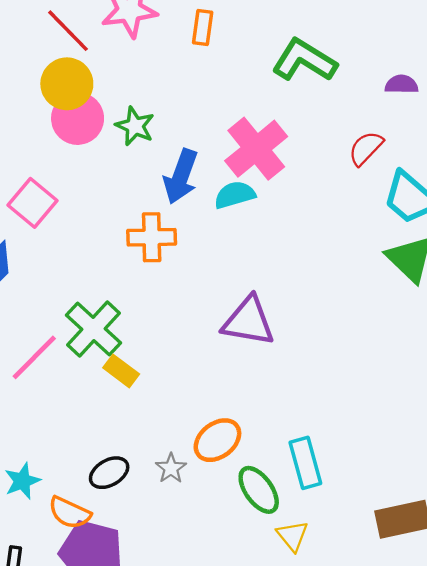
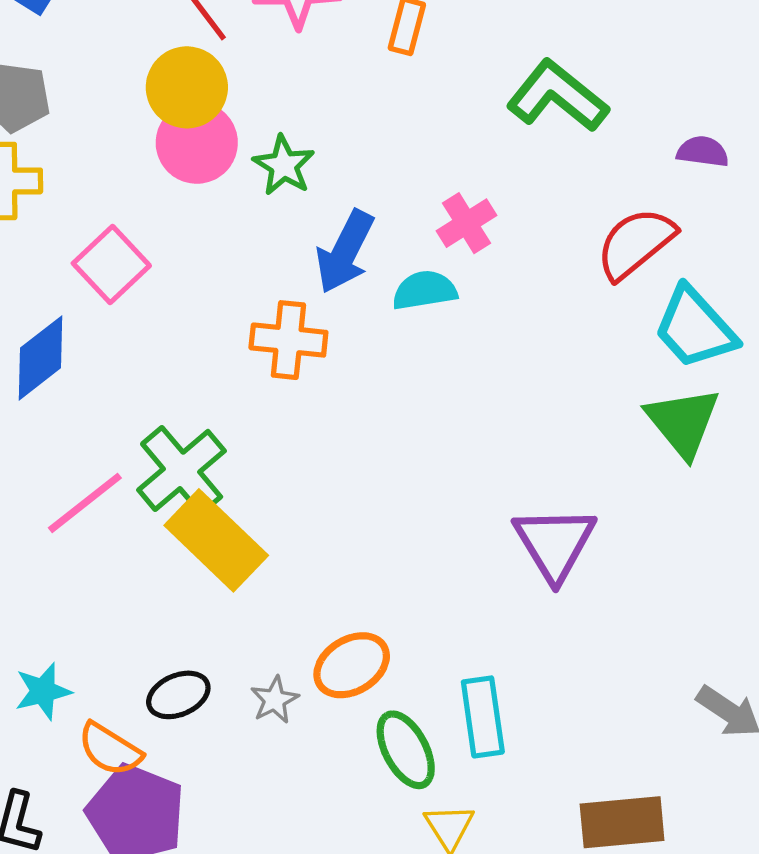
red semicircle: (366, 148) -> (636, 243), size x1.4
pink cross: (256, 149) -> (467, 223), size x0.6
purple triangle: (248, 321) -> (555, 543), moved, turned 42
yellow rectangle: (121, 371) -> (216, 540), size x1.8

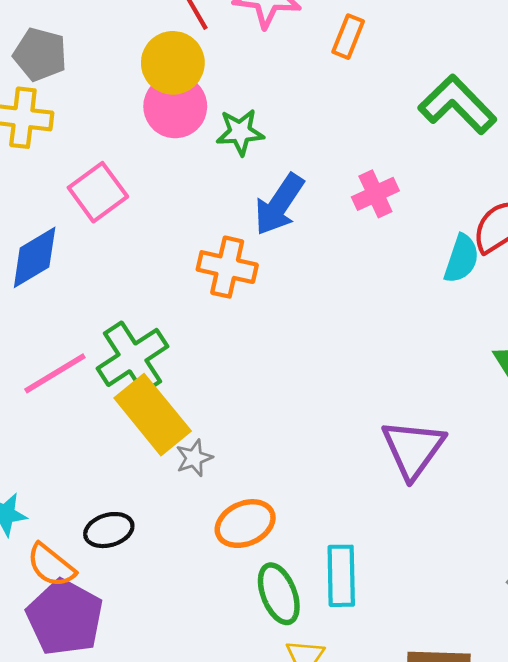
green star: (284, 165) -> (240, 132), turned 30
cyan semicircle: (425, 290) -> (461, 259), moved, turned 111
gray star: (275, 700) -> (194, 458), moved

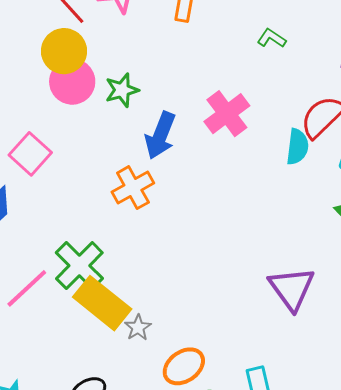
green L-shape: (457, 105) -> (272, 38), size x0.5
pink cross: (375, 194) -> (227, 114), size x1.4
orange cross: (227, 267) -> (133, 188), turned -30

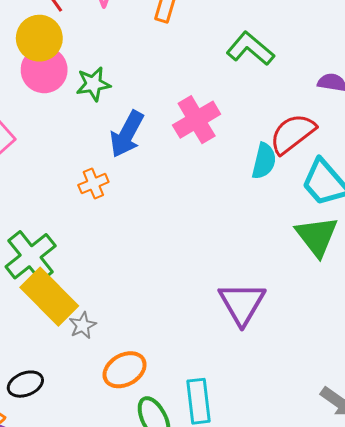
green L-shape: (272, 38) -> (250, 49), size x1.6
orange cross: (133, 188) -> (93, 184), size x0.7

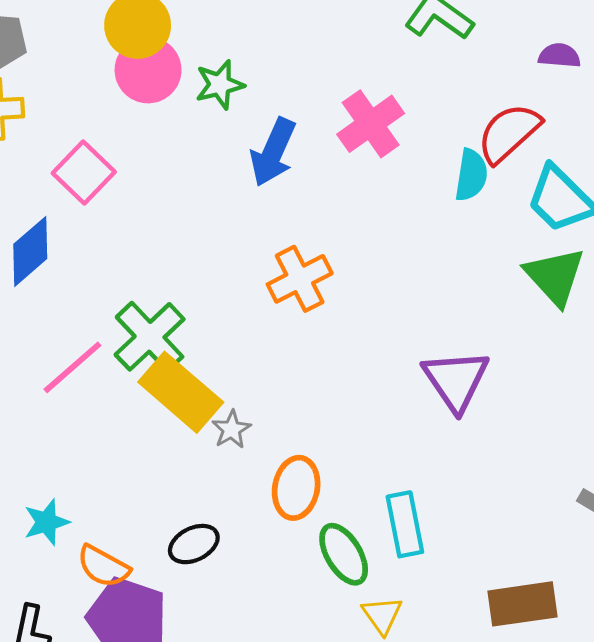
orange cross: (93, 184) -> (300, 279), moved, size x1.5
orange ellipse: (125, 370) -> (296, 488), turned -45
black ellipse: (25, 384) -> (194, 544), moved

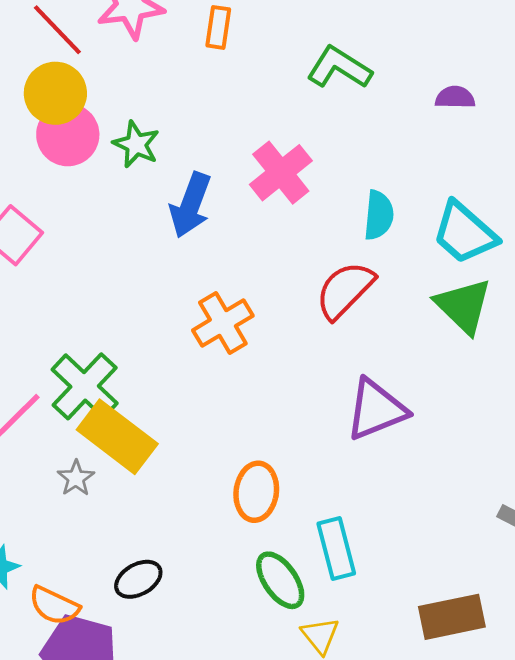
green star: (220, 85) -> (136, 144), turned -30
red semicircle: (509, 133) -> (345, 290), moved
purple triangle: (456, 380) -> (376, 410), turned 46
gray star: (231, 429) -> (76, 478), moved
orange ellipse: (296, 488) -> (256, 492), moved

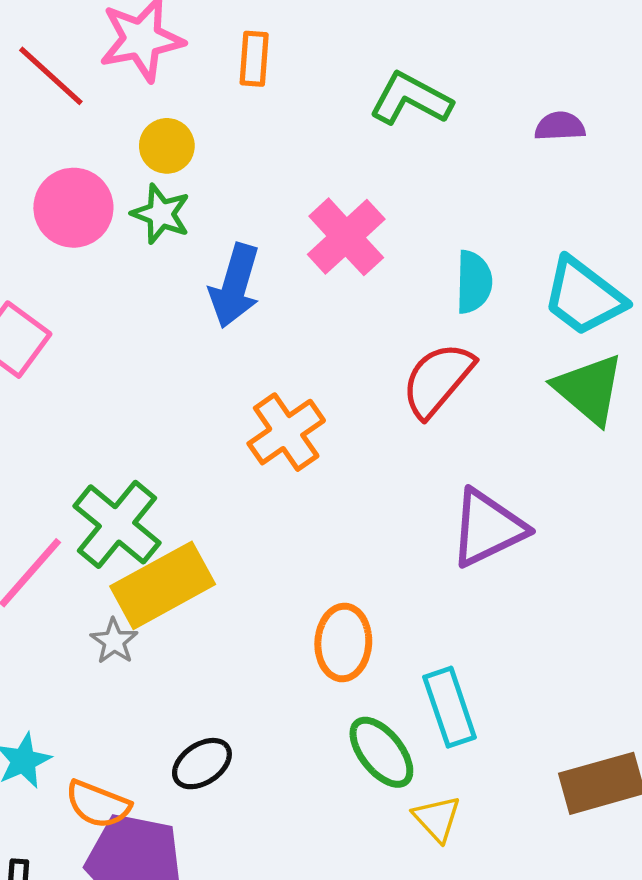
yellow circle: (55, 93) -> (167, 146), moved, size x0.7
yellow rectangle: (117, 437) -> (163, 585), turned -62

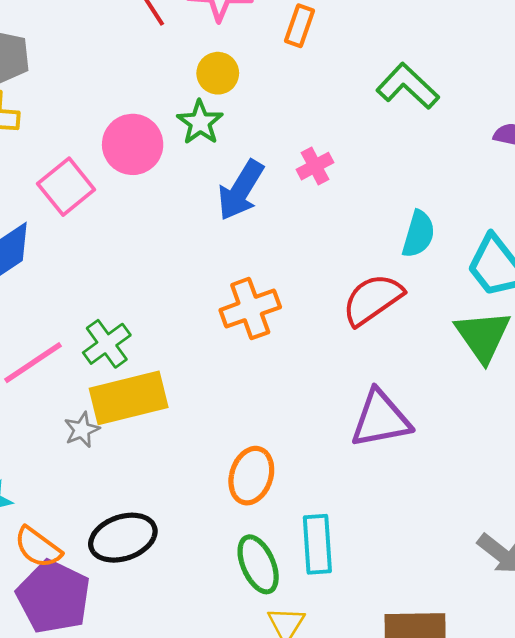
pink circle: (73, 208) -> (133, 144), moved
pink cross: (346, 237) -> (315, 166), moved, size x0.6
green cross: (117, 524) -> (107, 344), size x0.7
black ellipse: (202, 764) -> (123, 538), size x1.4

